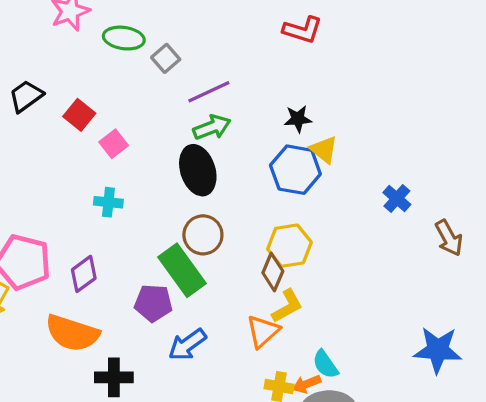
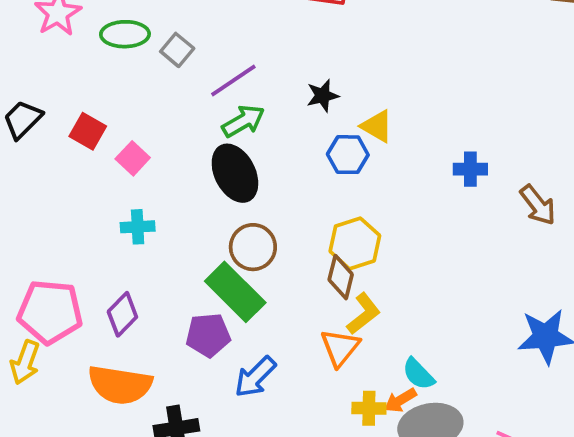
black star: (298, 119) -> (323, 96), moved
blue hexagon: (295, 170) -> (348, 155), size x0.7
blue cross: (397, 198) -> (470, 169), turned -32

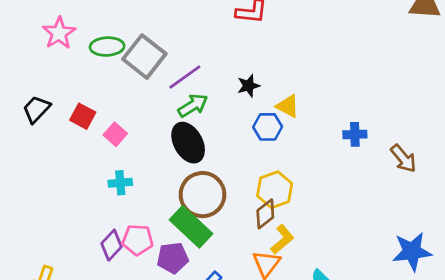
gray square: (177, 50) -> (144, 57), size x1.8
brown circle: (253, 247) -> (202, 195), size x1.4
brown diamond: (341, 277) -> (265, 214), turned 40
pink pentagon: (50, 312) -> (138, 240), moved, size x0.7

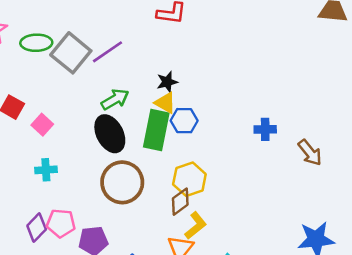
purple line: (185, 77) -> (108, 52), moved
yellow triangle: (288, 106) -> (165, 103), moved
green rectangle: (191, 227) -> (156, 130), moved, turned 57

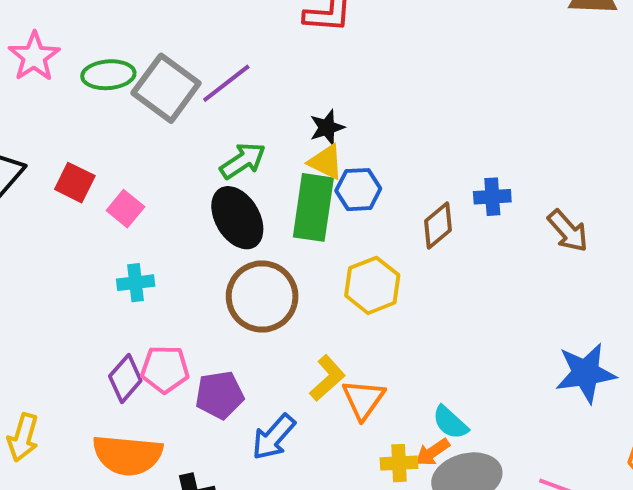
brown diamond: (180, 202) -> (438, 225), moved
yellow L-shape: (196, 226) -> (327, 378), moved

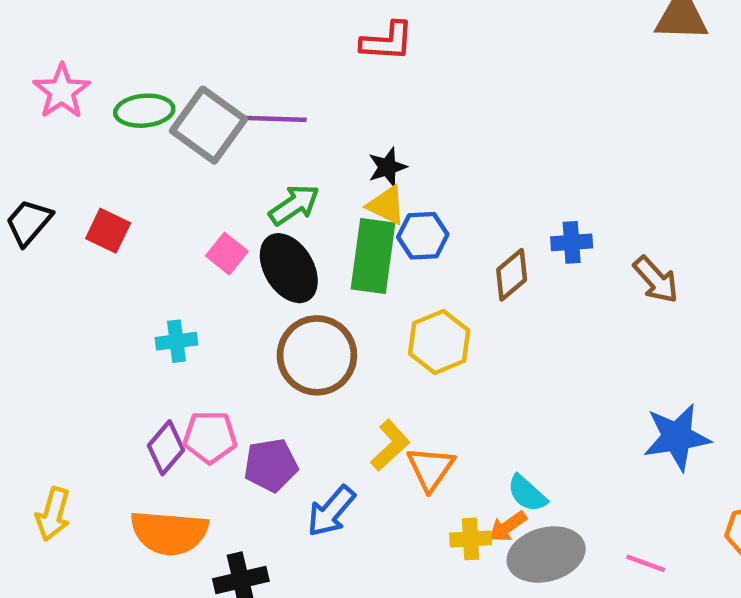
purple line: (226, 83) -> (275, 119), turned 40
pink square: (125, 209) -> (227, 254), moved

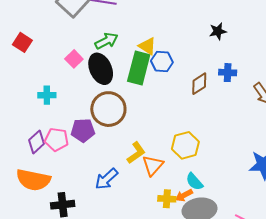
black star: (387, 167) -> (218, 31), moved
yellow hexagon: (439, 342) -> (185, 145), moved
purple pentagon: (271, 465) -> (83, 130), moved

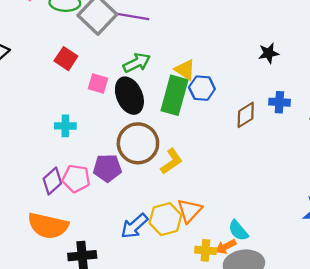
red square: (22, 42) -> (66, 59), moved
pink square: (74, 59) -> (98, 84), turned -30
yellow hexagon: (185, 145) -> (165, 219), moved
yellow L-shape: (136, 153) -> (172, 161), moved

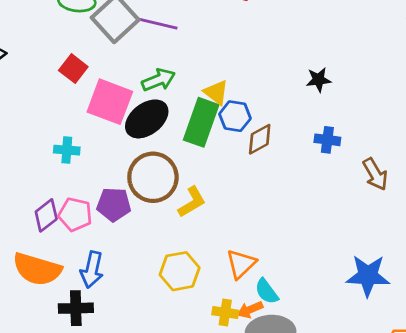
pink square: (98, 84) -> (110, 102), size x1.8
black ellipse: (129, 96) -> (147, 119), turned 72
brown diamond: (246, 115) -> (260, 139), moved
orange triangle: (189, 211) -> (241, 264), moved
blue arrow: (134, 226) -> (92, 270), moved, turned -40

